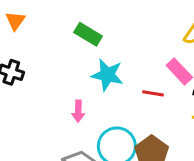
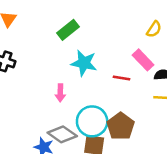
green rectangle: (88, 34) -> (68, 30), turned -70

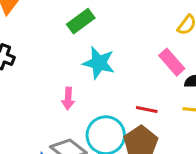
red line: (121, 78) -> (147, 110), moved

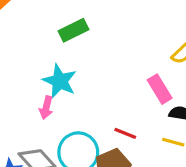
cyan star: (99, 63) -> (60, 81), moved

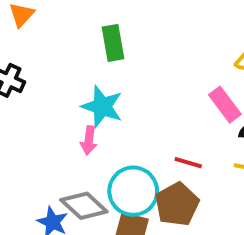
green rectangle: (73, 30) -> (113, 43), turned -68

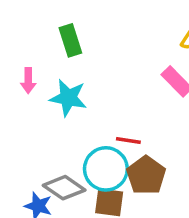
pink arrow: (89, 140) -> (28, 81), moved
red line: (188, 163) -> (128, 140), moved

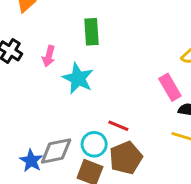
cyan circle: (106, 169) -> (94, 144), size x0.7
gray diamond: (64, 188) -> (56, 151), turned -60

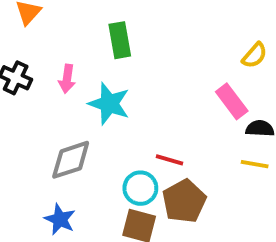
gray diamond: (56, 151) -> (71, 160), moved

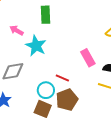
pink arrow: (67, 79) -> (17, 30), turned 104
pink rectangle: (232, 101) -> (88, 58), moved

